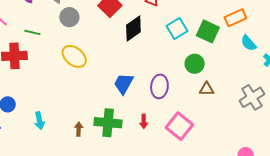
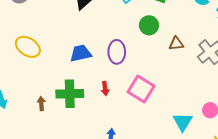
yellow ellipse: (74, 56) -> (28, 47), moved
blue trapezoid: (123, 84) -> (81, 53), turned 55
brown triangle: (207, 89) -> (176, 44), moved

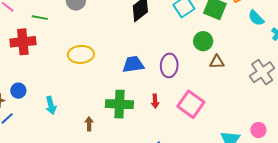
brown triangle: (176, 44) -> (217, 62), moved
yellow ellipse: (28, 47) -> (81, 54), turned -40
brown arrow: (41, 104) -> (89, 124), moved

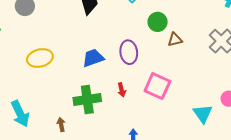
cyan arrow: (51, 105) -> (20, 114), size x1.5

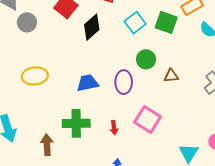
green circle: (158, 22) -> (146, 59), moved
red arrow: (122, 90) -> (114, 128), moved
brown arrow: (61, 125) -> (47, 145), size x1.5

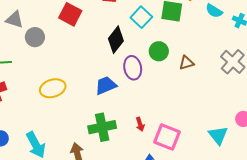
black diamond: (92, 27) -> (116, 40), moved
purple ellipse: (124, 82) -> (133, 68), moved
pink square: (148, 120) -> (167, 137), moved

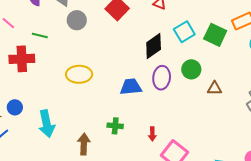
green cross: (102, 127) -> (115, 126), size x0.6

